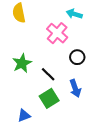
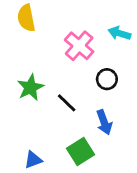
cyan arrow: (74, 14) -> (119, 33), moved
green square: (49, 98) -> (80, 151), moved

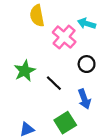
yellow semicircle: (26, 18) -> (37, 16), moved
cyan arrow: (119, 33) -> (87, 24), moved

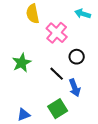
cyan arrow: (87, 24) -> (83, 14), moved
black line: (54, 83) -> (57, 74), moved

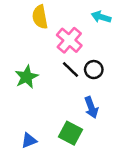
black line: (57, 74) -> (71, 70), moved
green square: (58, 109) -> (71, 133), turned -30

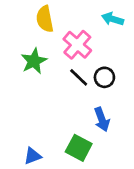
green star: (27, 77) -> (34, 61), moved

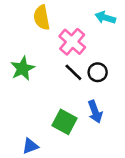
green star: (34, 61) -> (23, 68), moved
green square: (79, 148) -> (65, 122), moved

